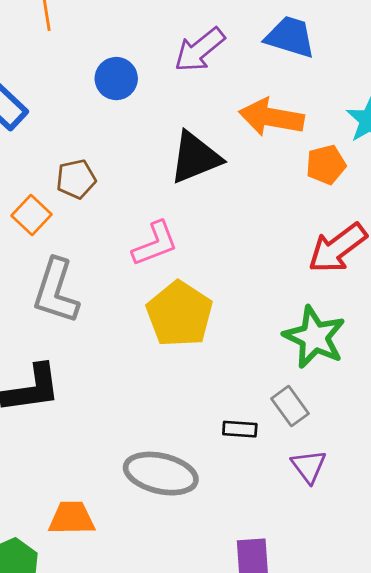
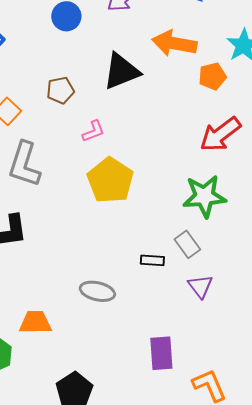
brown pentagon: (76, 179) -> (60, 90), moved
pink L-shape: (155, 244) -> (93, 131), size x0.7
green star: (314, 337) -> (204, 196), turned -30
gray ellipse: (161, 474) -> (97, 291), size x0.7

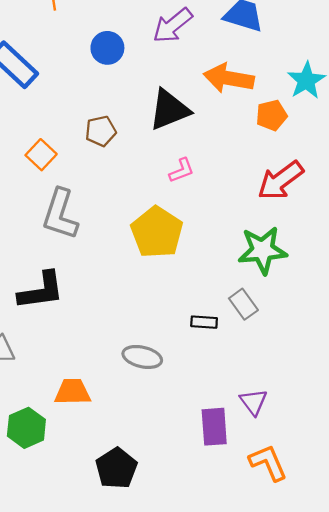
pink L-shape: (93, 131) -> (182, 170), moved
purple triangle: (200, 286) -> (254, 402), moved

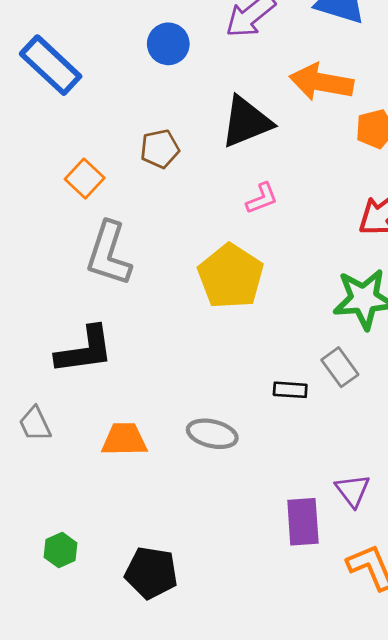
orange trapezoid: (73, 392) -> (124, 439), moved
green hexagon: (26, 428) -> (60, 550), moved, size x0.7
black pentagon: (116, 468) -> (151, 573), moved, turned -30

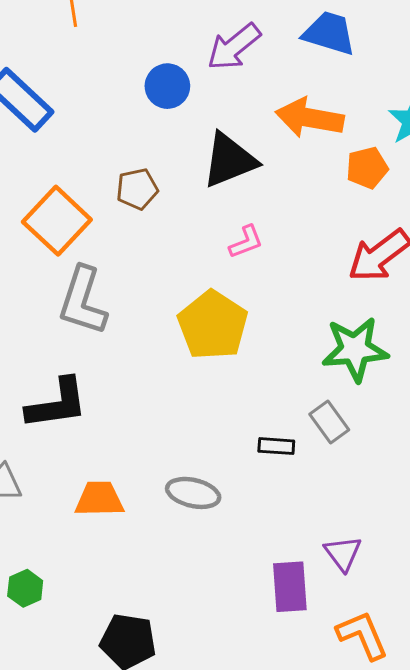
blue circle: (168, 44) -> (167, 86), moved
orange square: (85, 179) -> (57, 221), size x1.6
green hexagon: (60, 550) -> (25, 588), moved

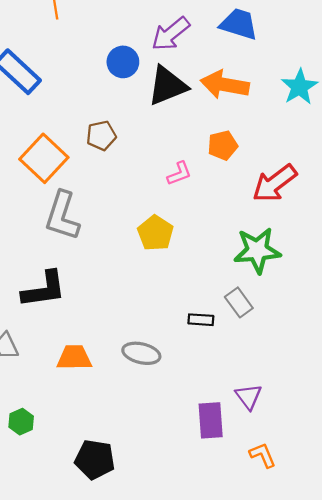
black triangle: (229, 160) -> (167, 86), moved
orange pentagon: (367, 168) -> (223, 145), moved
yellow pentagon: (213, 325) -> (155, 233), size x0.7
orange L-shape: (363, 635) -> (263, 455), size x0.7

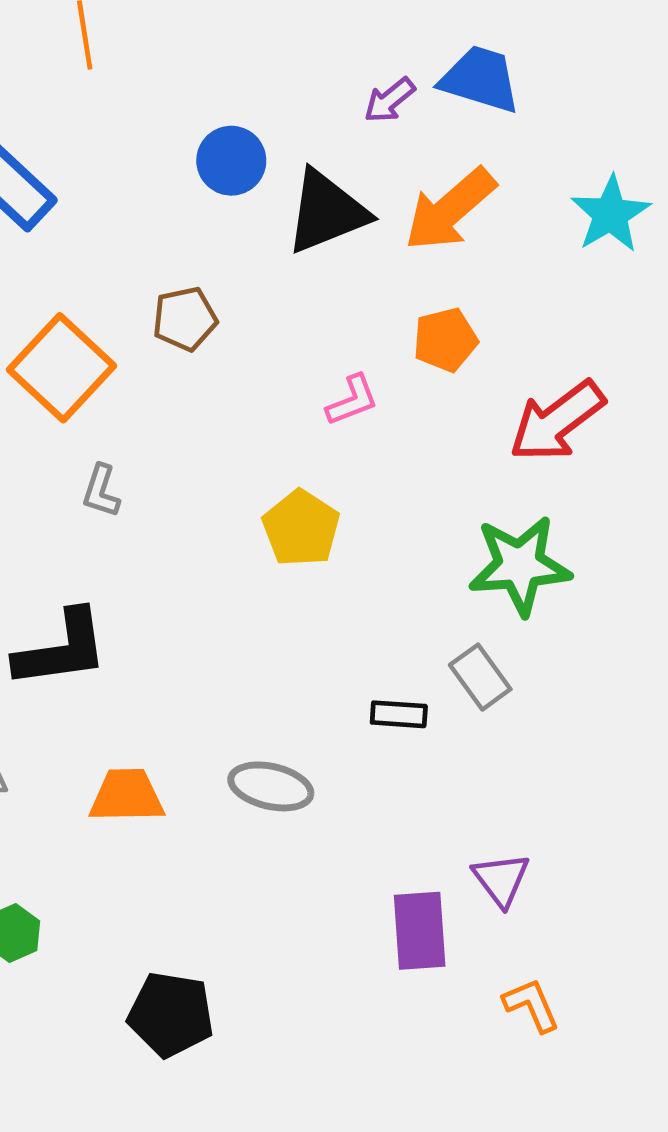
purple arrow: (171, 34) -> (389, 100), moved, size x0.6
orange arrow: (225, 85) -> (450, 210), turned -51
gray L-shape: (62, 216) -> (101, 491), size x0.5

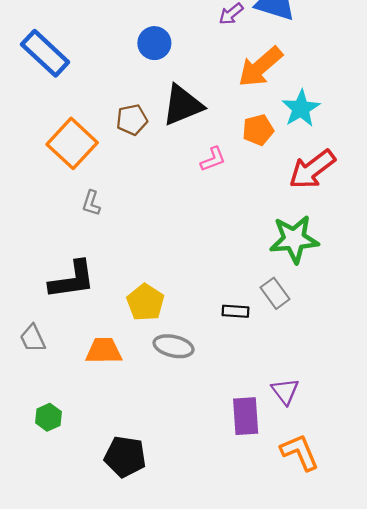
black triangle: (327, 212) -> (183, 105), moved
cyan star: (610, 214) -> (301, 108), moved
yellow pentagon: (301, 528) -> (145, 302), moved
orange L-shape: (531, 1005) -> (300, 452), size x1.4

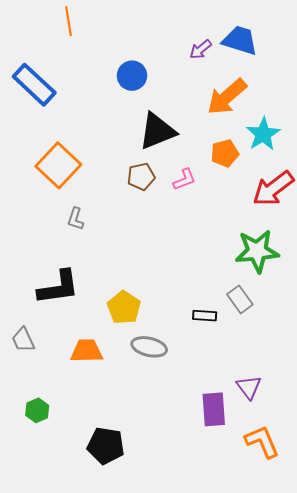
brown pentagon: (132, 120) -> (141, 176), moved

